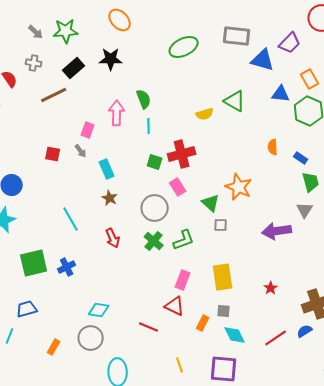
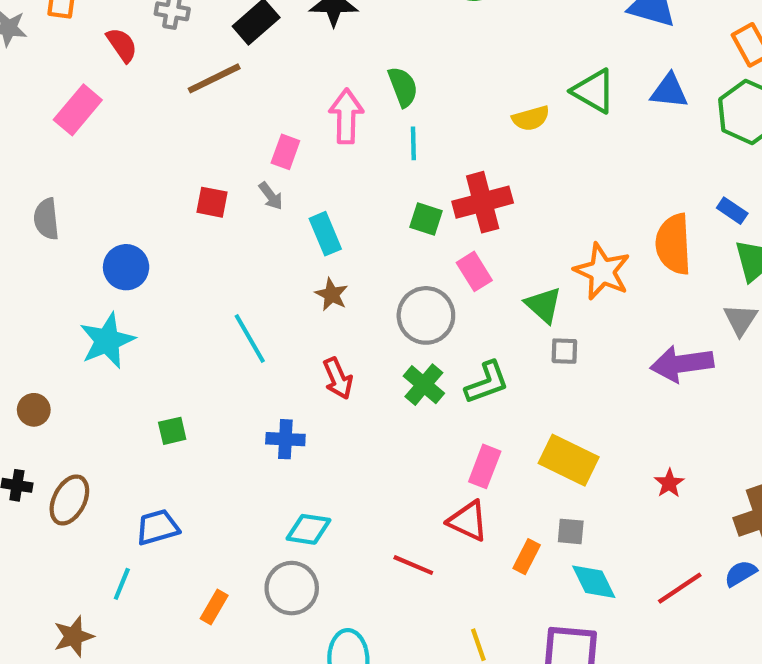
blue triangle: (281, 94) -> (669, 91), moved
orange semicircle: (273, 147) -> (673, 244), moved, size x1.8
green square: (34, 263) -> (172, 431), size x0.5
blue cross: (67, 267) -> (285, 439), moved, turned 30
yellow rectangle: (223, 277) -> (569, 460), turned -56

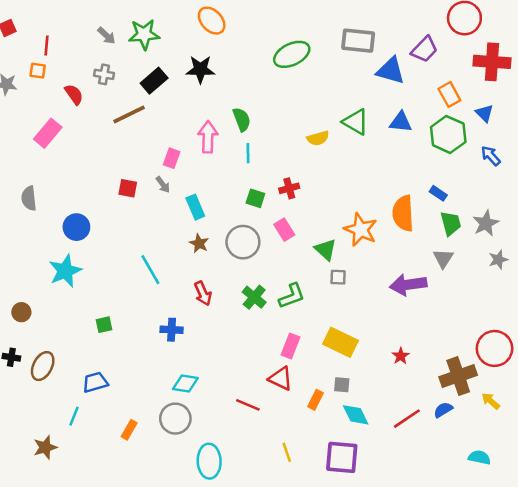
red cross: (483, 202) -> (289, 188), size x0.6
gray circle: (426, 315) -> (243, 242), moved

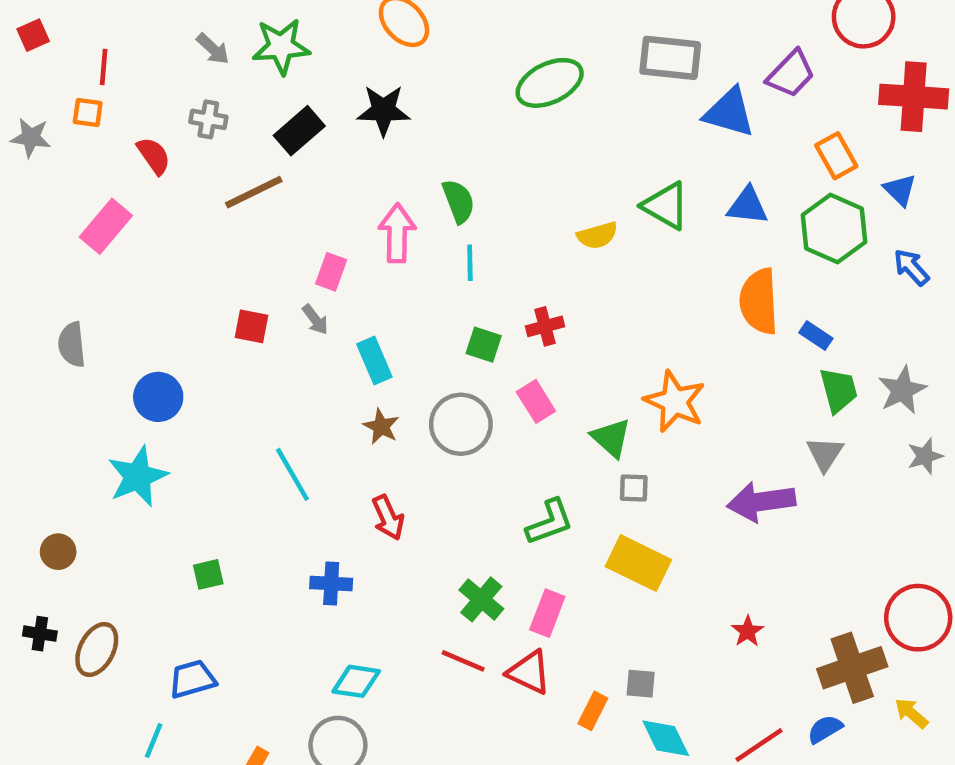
orange semicircle: (403, 213) -> (759, 301), moved
green cross: (254, 297) -> (481, 599), moved
yellow rectangle: (341, 342) -> (638, 563), moved
red line: (248, 405) -> (463, 661), moved

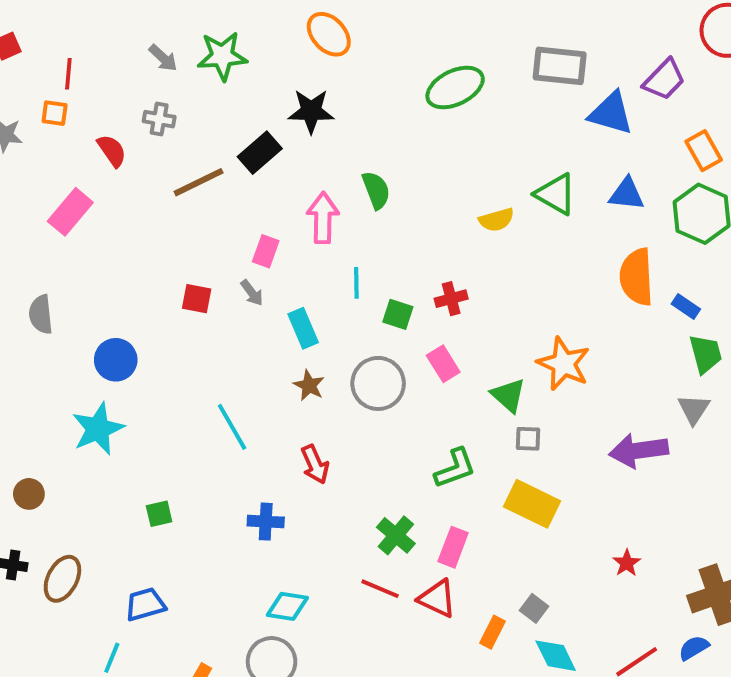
black rectangle: (299, 131) -> (260, 153), moved
cyan line: (470, 263) -> (356, 283), moved
gray square: (641, 684) -> (534, 608), turned 32

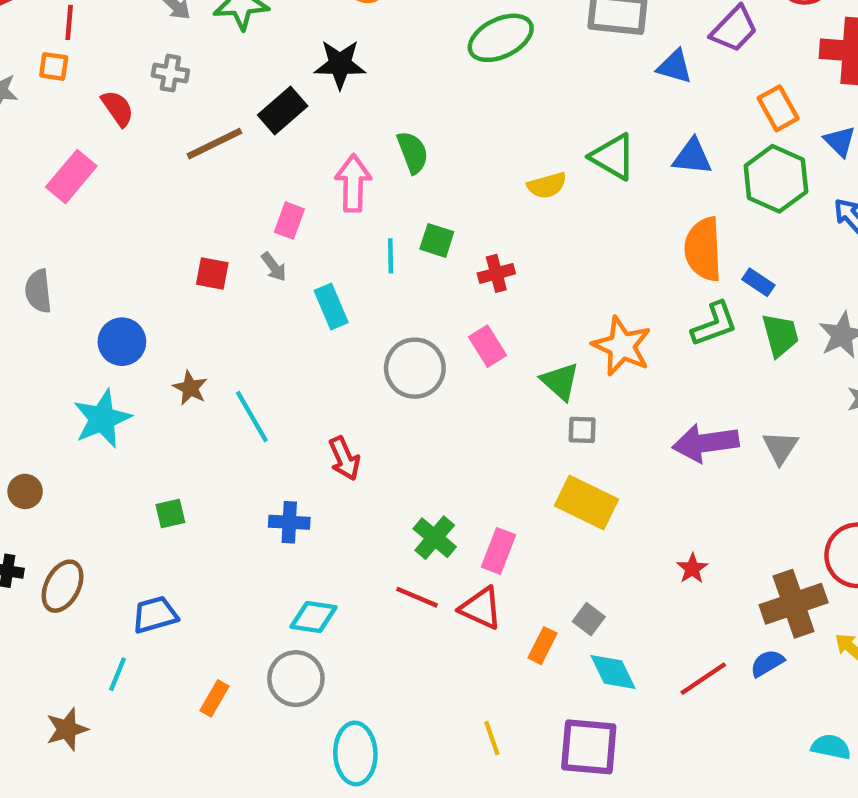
blue triangle: (611, 113) -> (675, 66), size x0.7
green square: (398, 314) -> (437, 240), moved
brown star: (309, 385) -> (190, 388), moved
gray triangle: (694, 409) -> (780, 447), moved
green L-shape: (455, 468) -> (714, 324), moved

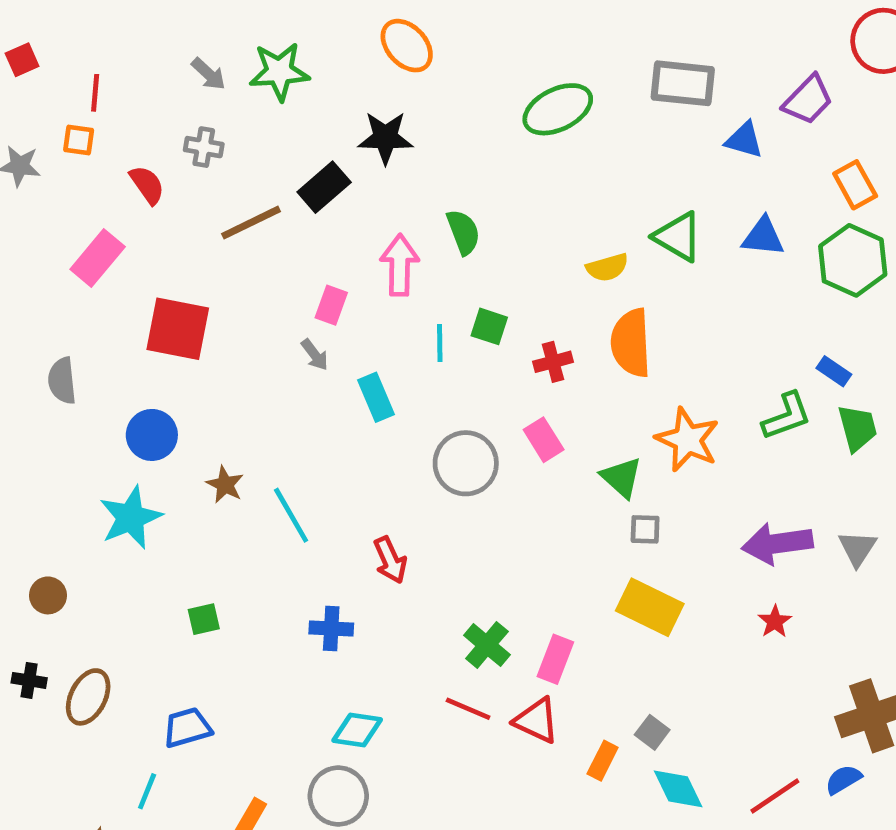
orange semicircle: (703, 249) -> (631, 343), moved
red square: (212, 273) -> (178, 329), moved, size x1.8
red star: (692, 569) -> (775, 621), moved

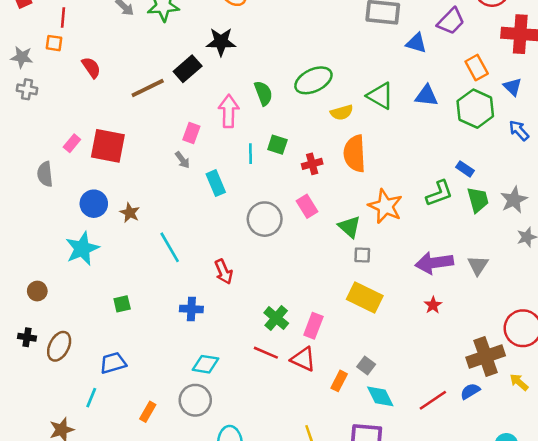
green ellipse: (558, 109) -> (313, 80), moved
gray cross: (204, 147) -> (27, 89), moved
pink rectangle: (98, 258) -> (72, 143), moved, size x0.6
brown star: (225, 485) -> (130, 213), moved

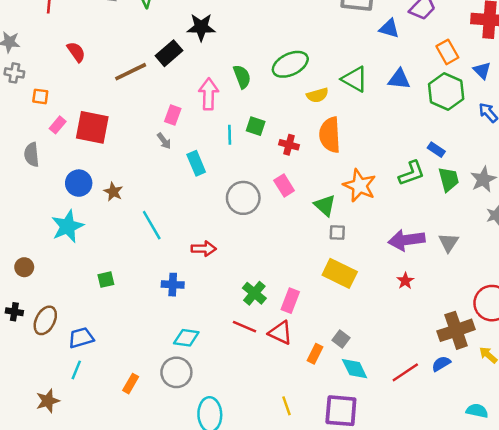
orange square: (54, 43) -> (40, 96), moved
red cross: (312, 164) -> (289, 145), turned 30
red arrow: (224, 272) -> (204, 249), turned -65
blue trapezoid: (113, 363) -> (81, 338), moved

